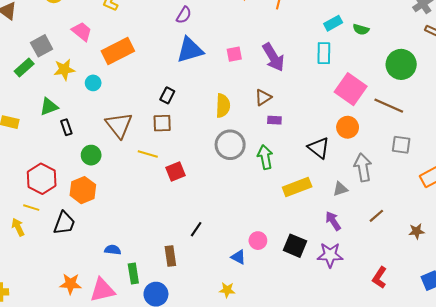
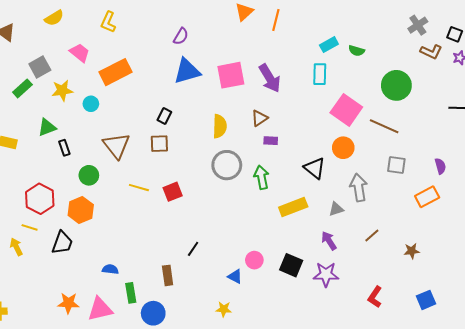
pink square: (234, 54) -> (231, 75), size x1.8
yellow line: (148, 154) -> (139, 188), moved

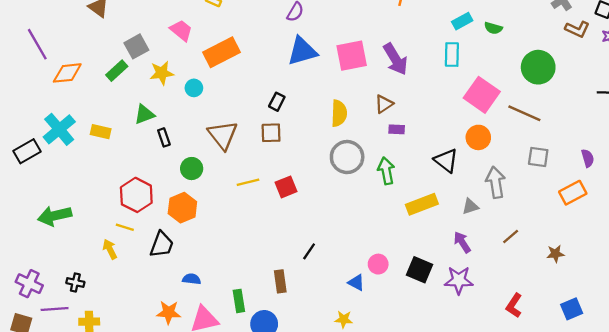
yellow line: (139, 188) -> (248, 182), turned -30
blue semicircle: (110, 269) -> (192, 279), moved

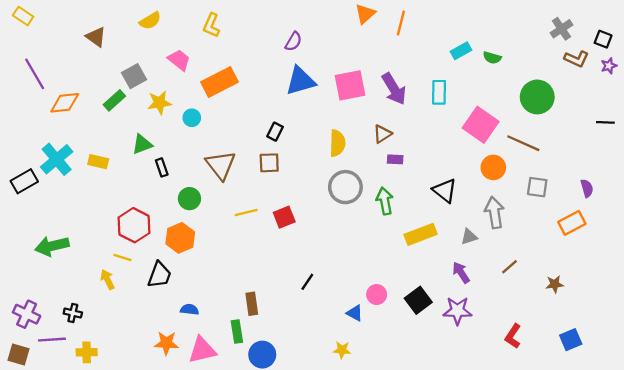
cyan rectangle: (452, 55) -> (439, 92), moved
orange circle: (478, 137) -> (493, 167), moved
black square: (420, 270) -> (418, 300), turned 30
brown rectangle: (280, 281) -> (252, 304), moved

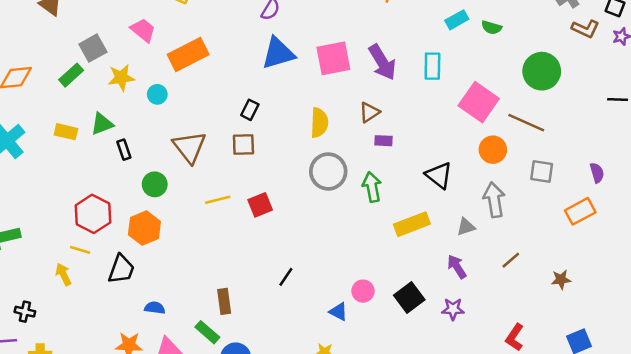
yellow rectangle: (98, 162) -> (66, 132), moved
purple star: (457, 311) -> (453, 309), size x0.7
green rectangle: (237, 331) -> (207, 332), turned -40

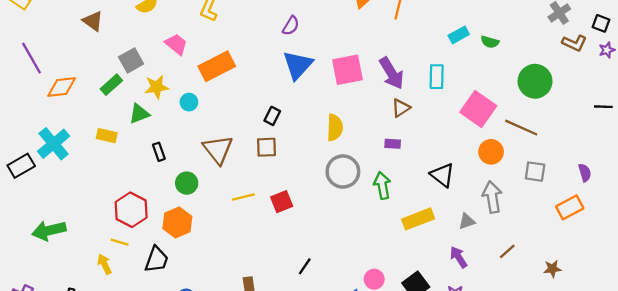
blue triangle: (278, 53) -> (298, 65), turned -32
brown triangle: (369, 112) -> (401, 108), moved
green triangle: (102, 124) -> (139, 114), moved

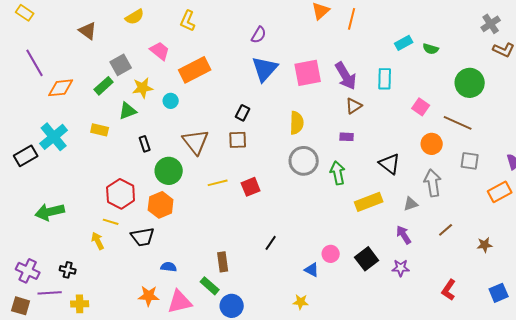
pink square: (478, 109) -> (421, 107), size x0.6
green circle: (187, 183) -> (169, 171), size x1.4
black trapezoid: (157, 259) -> (143, 237), turned 60

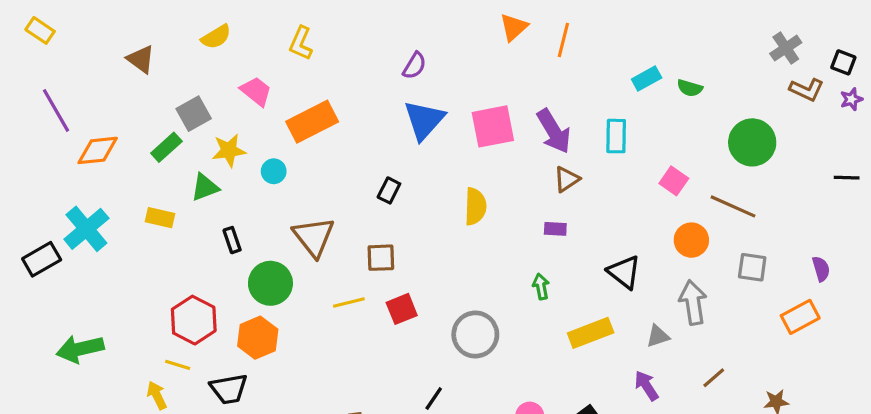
brown square: (238, 140) -> (381, 258), moved
gray circle: (304, 161) -> (475, 334), moved
green arrow: (338, 173) -> (541, 286), size x0.7

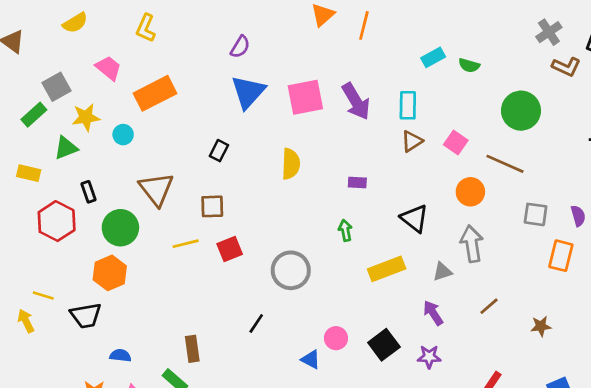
brown triangle: (567, 179) -> (412, 141), moved
gray square: (752, 267) -> (536, 214), moved
orange rectangle: (800, 317) -> (561, 256), turned -48
red hexagon: (194, 320) -> (57, 221), moved

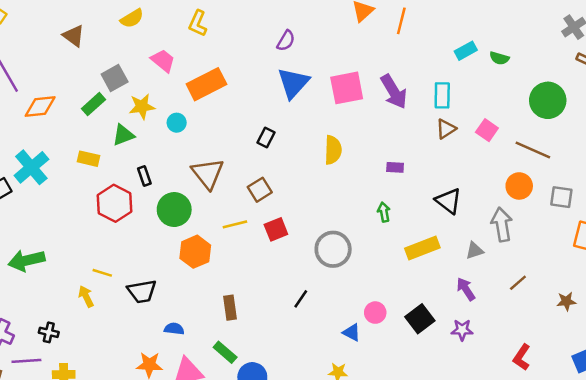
orange circle: (470, 192) -> (519, 186), moved
brown square: (212, 206) -> (260, 190), turned -30
orange hexagon: (110, 273) -> (195, 252), moved
brown rectangle: (192, 349) -> (230, 308), moved

